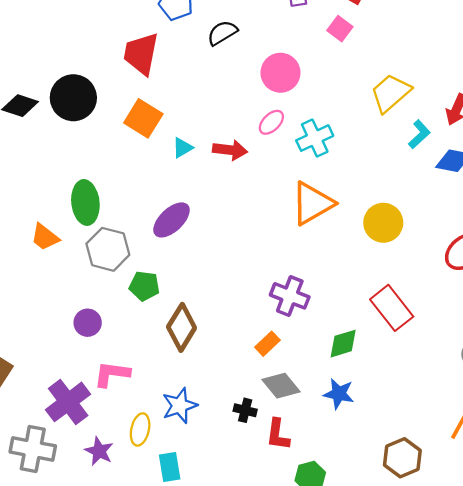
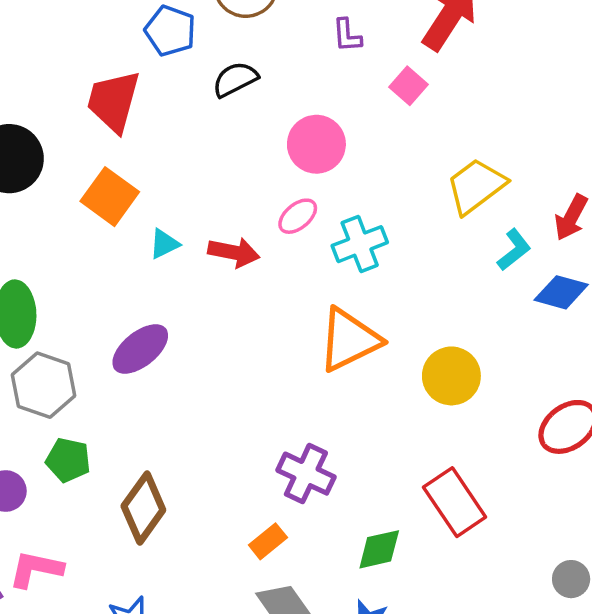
green pentagon: (144, 286) -> (68, 460), moved

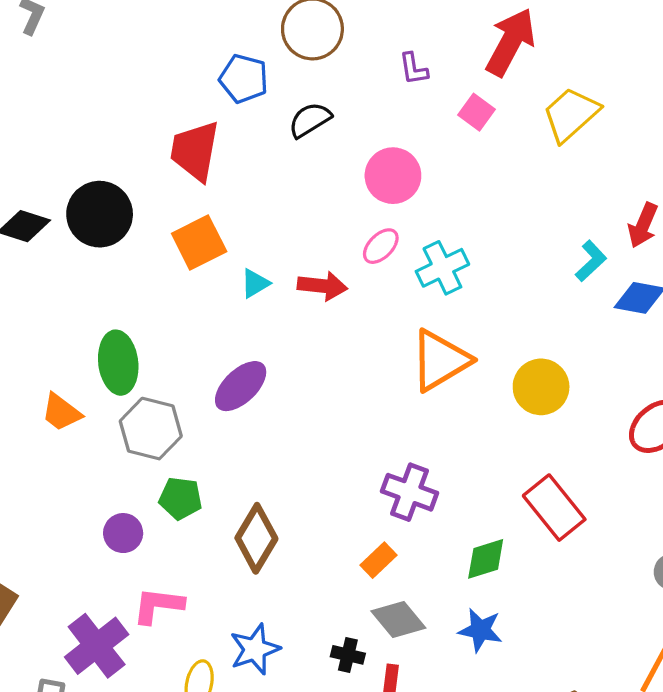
yellow trapezoid: (476, 186) -> (571, 114), moved
orange square: (110, 197) -> (199, 242), turned 32

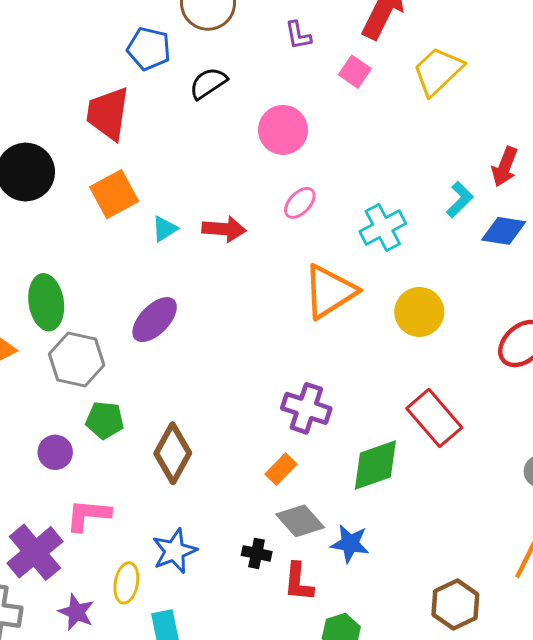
pink ellipse: (381, 246) -> (300, 203), moved
cyan cross: (442, 268) -> (383, 228), moved
green diamond: (486, 559) -> (375, 465), size x1.4
blue star: (480, 630) -> (350, 544), moved

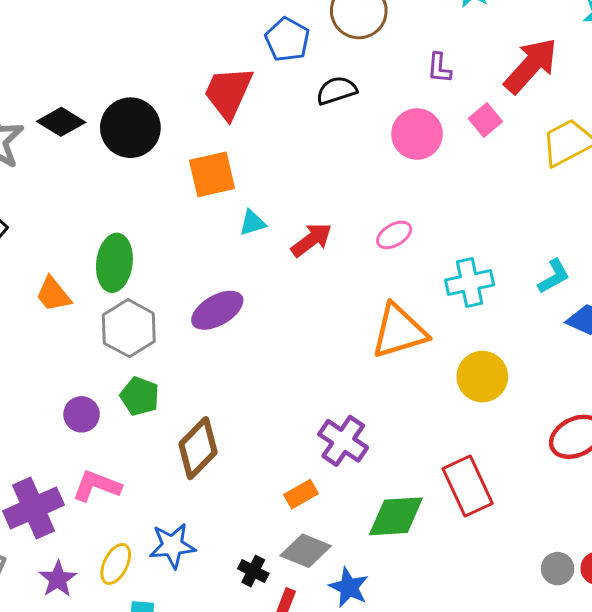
pink circle: (283, 130) -> (417, 134), moved
red arrow: (224, 229) -> (311, 240), turned -57
gray diamond: (300, 521) -> (306, 551), turned -42

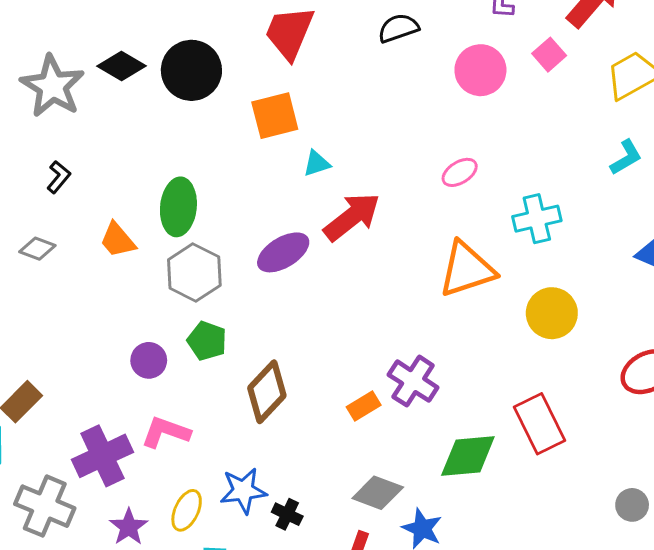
red arrow: (311, 240) -> (352, 217), moved, size x1.4
cyan L-shape: (554, 276) -> (626, 157), moved
orange rectangle: (301, 494) -> (364, 406), moved
black cross: (253, 571) -> (287, 514), moved

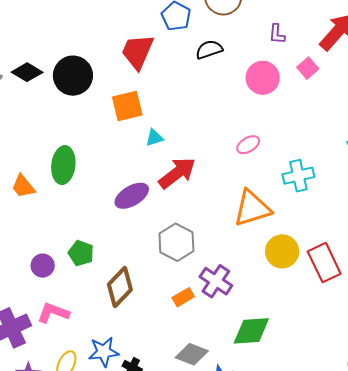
gray hexagon: (194, 272) -> (176, 242), moved
yellow circle: (552, 313) -> (282, 251), moved
red rectangle: (539, 424) -> (324, 263), moved

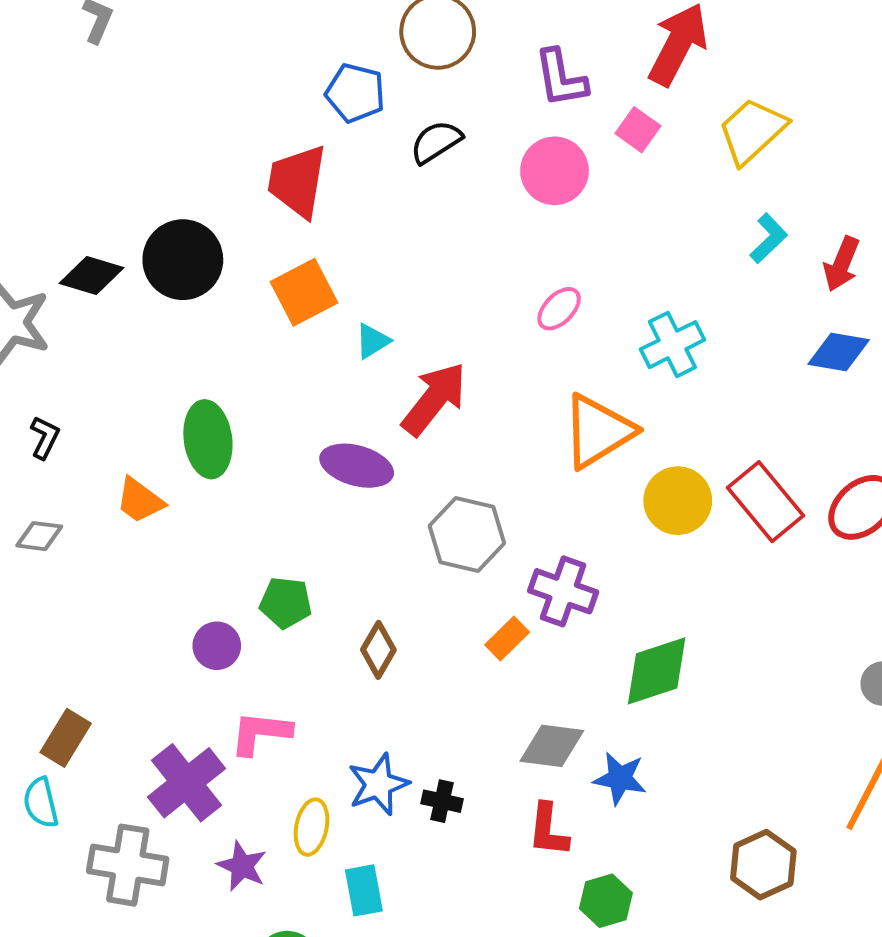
purple L-shape: (277, 34) -> (561, 78), size x1.5
purple ellipse: (132, 196) -> (357, 466), turned 60
brown diamond: (120, 287) -> (378, 650), size x0.7

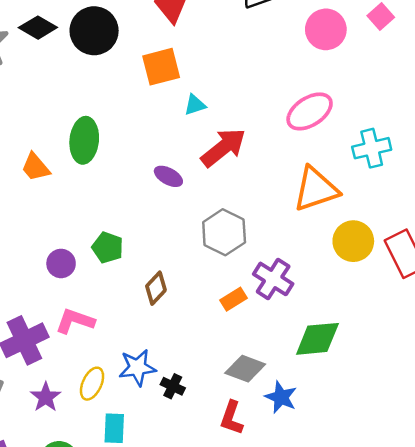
pink ellipse: (559, 309) -> (310, 111), size x1.6
purple ellipse: (357, 466) -> (168, 176), size x0.7

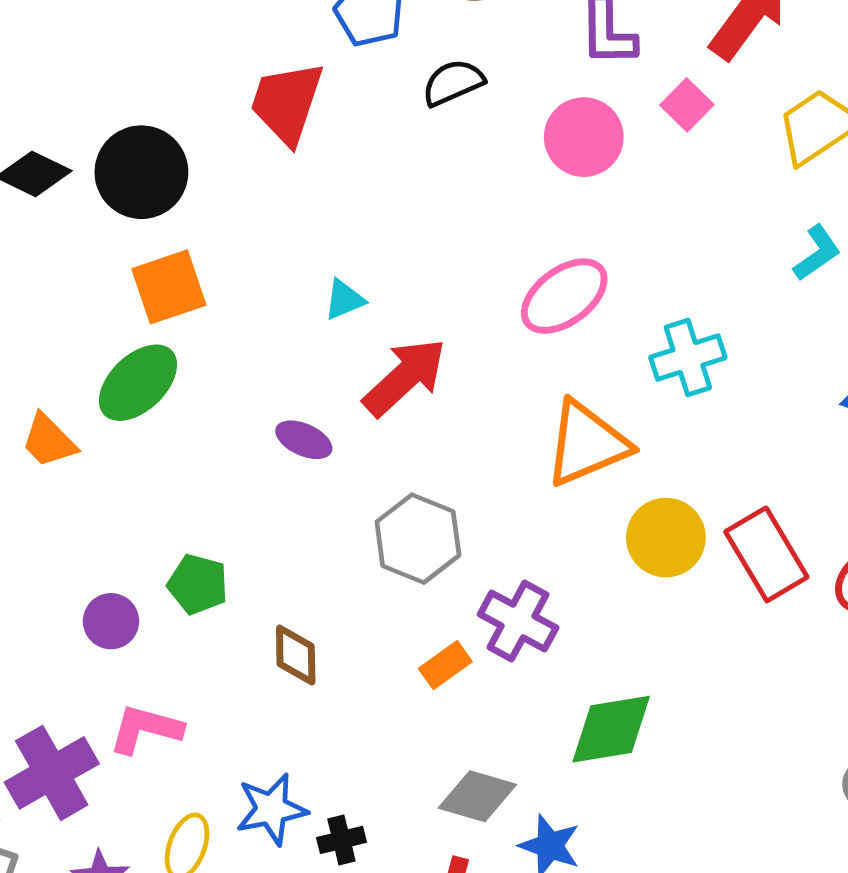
orange square: (161, 67) -> (169, 287), moved
green ellipse: (84, 140) -> (138, 383), turned 45
brown diamond: (156, 288) -> (296, 655), turned -40
black cross: (173, 386) -> (341, 840), turned -35

